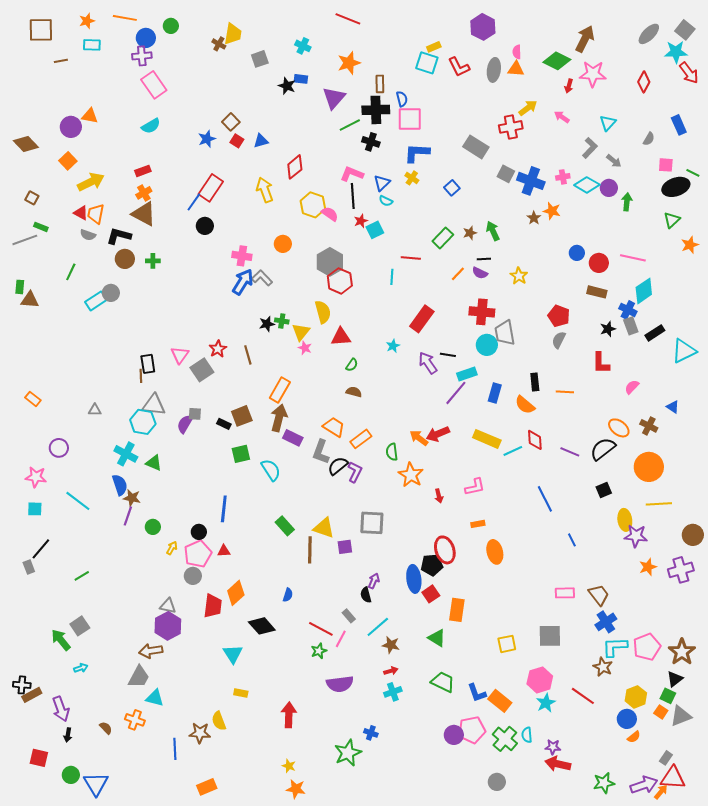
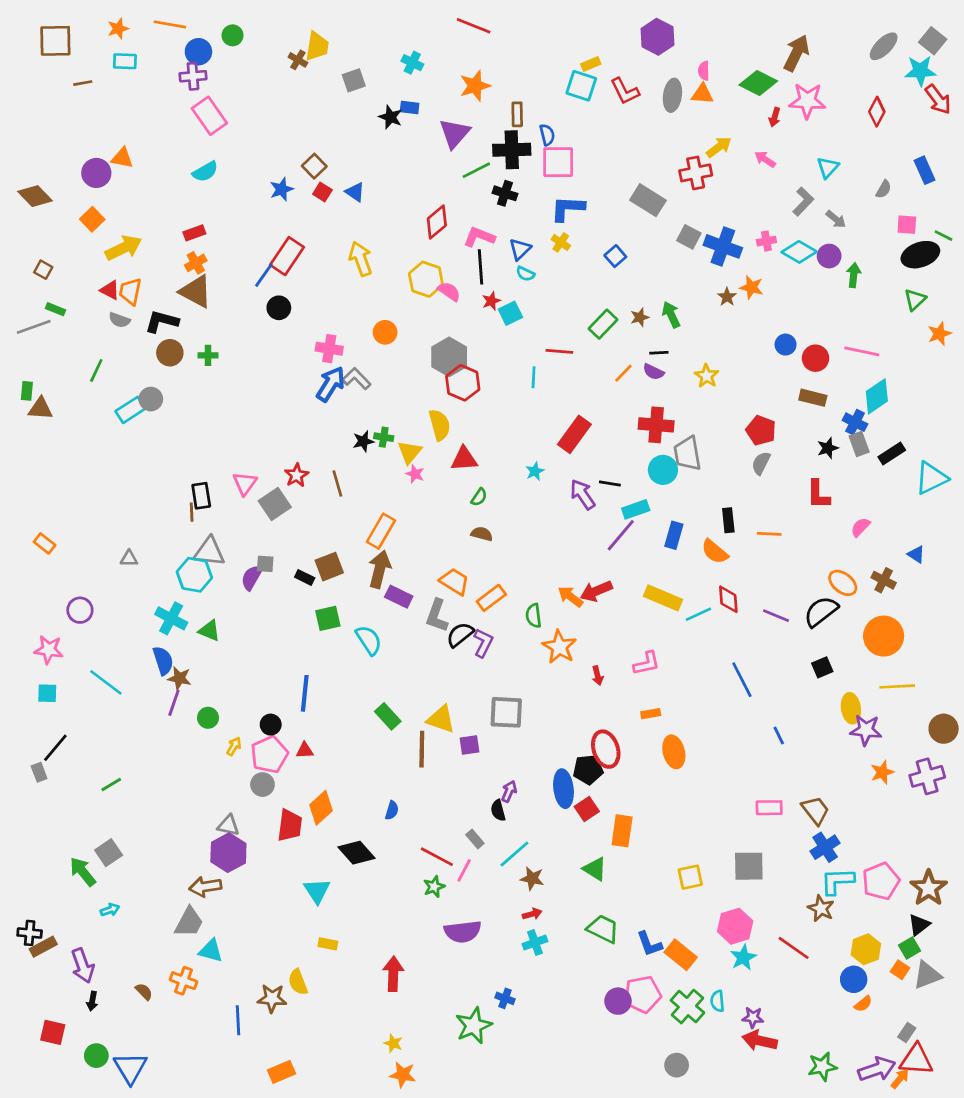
blue triangle: (261, 141) -> (355, 192), turned 49
red diamond: (295, 167) -> (437, 222), moved
green square: (668, 696) -> (909, 948), turned 35

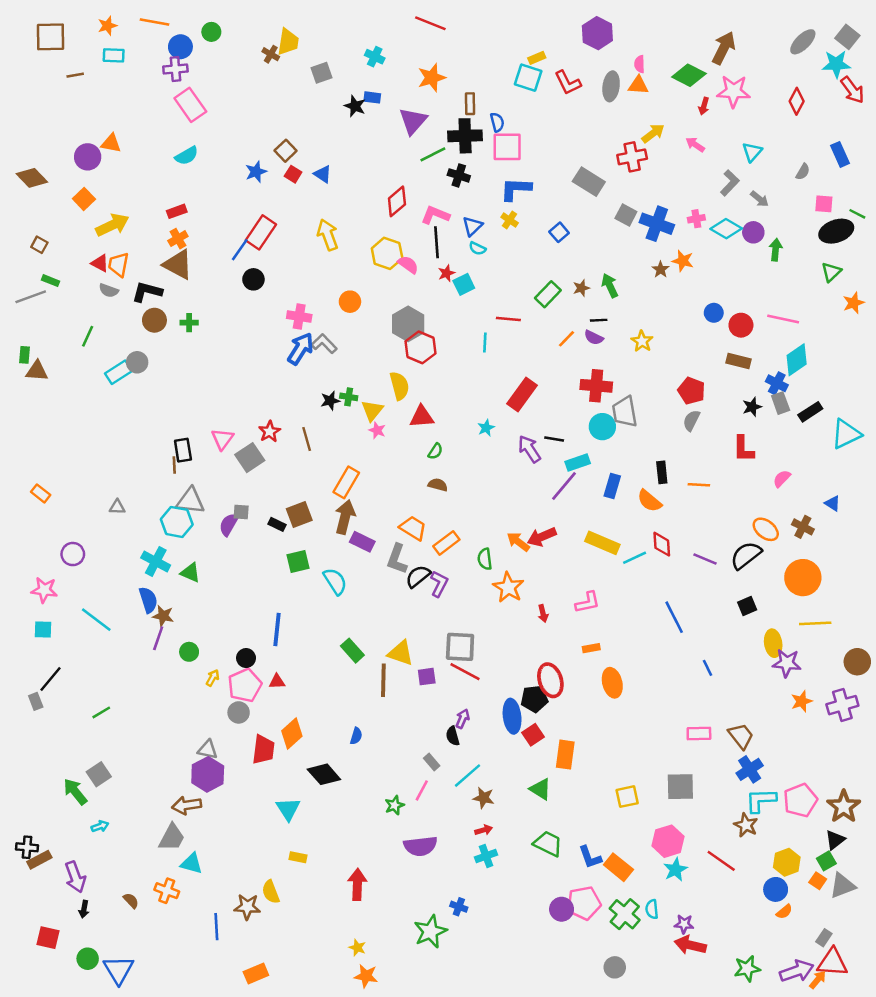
red line: (437, 857) -> (465, 672), moved

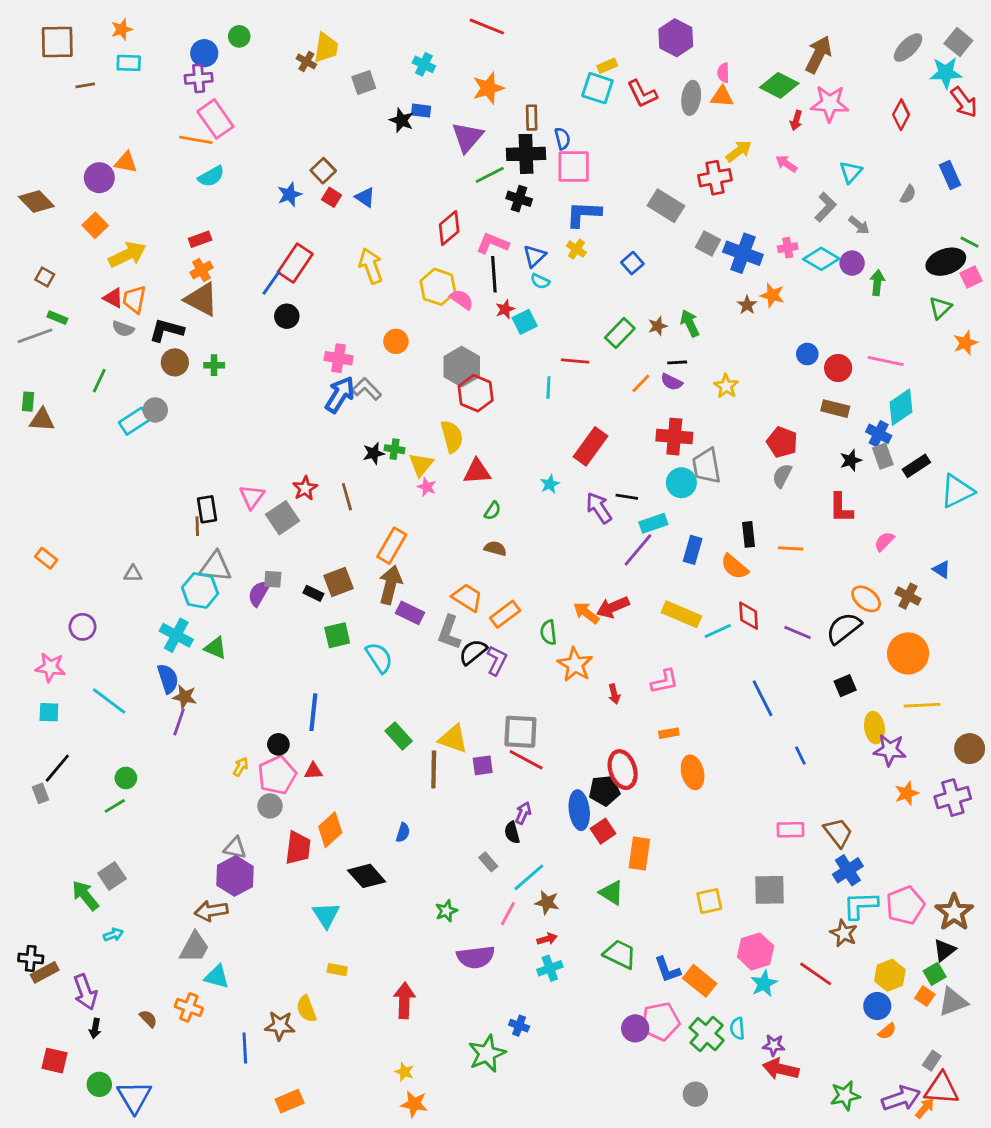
orange line: (154, 22) -> (196, 140), moved
pink square: (824, 204) -> (971, 277), moved, turned -30
green circle: (189, 652) -> (126, 778), moved
pink line: (422, 790) -> (508, 914), moved

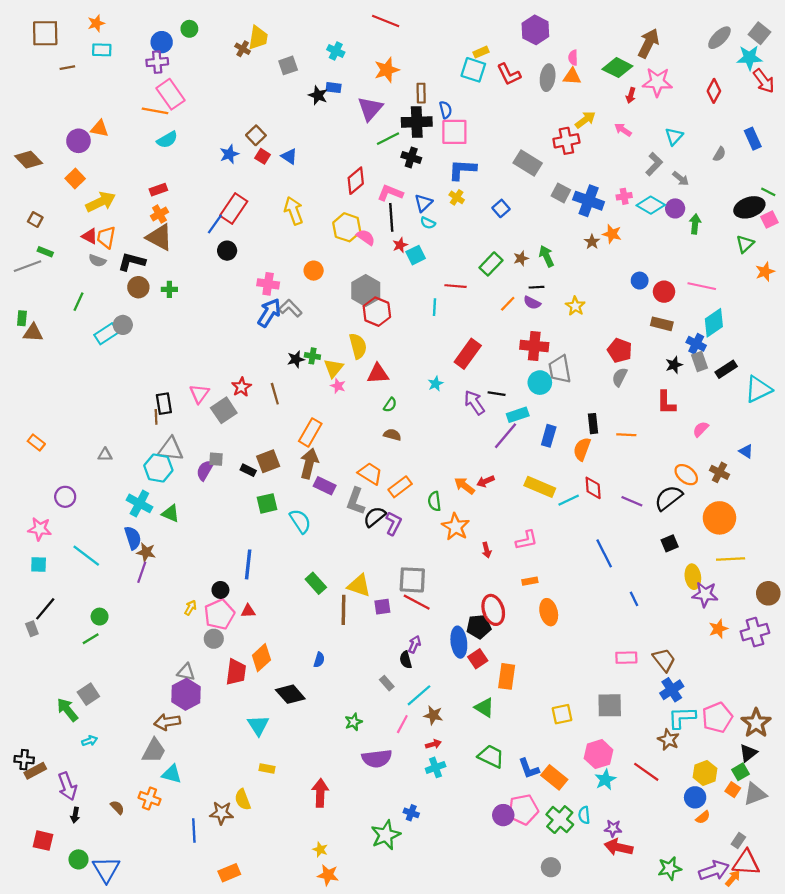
orange semicircle: (735, 567) -> (582, 449), turned 70
red arrow: (613, 607) -> (485, 481), size x0.7

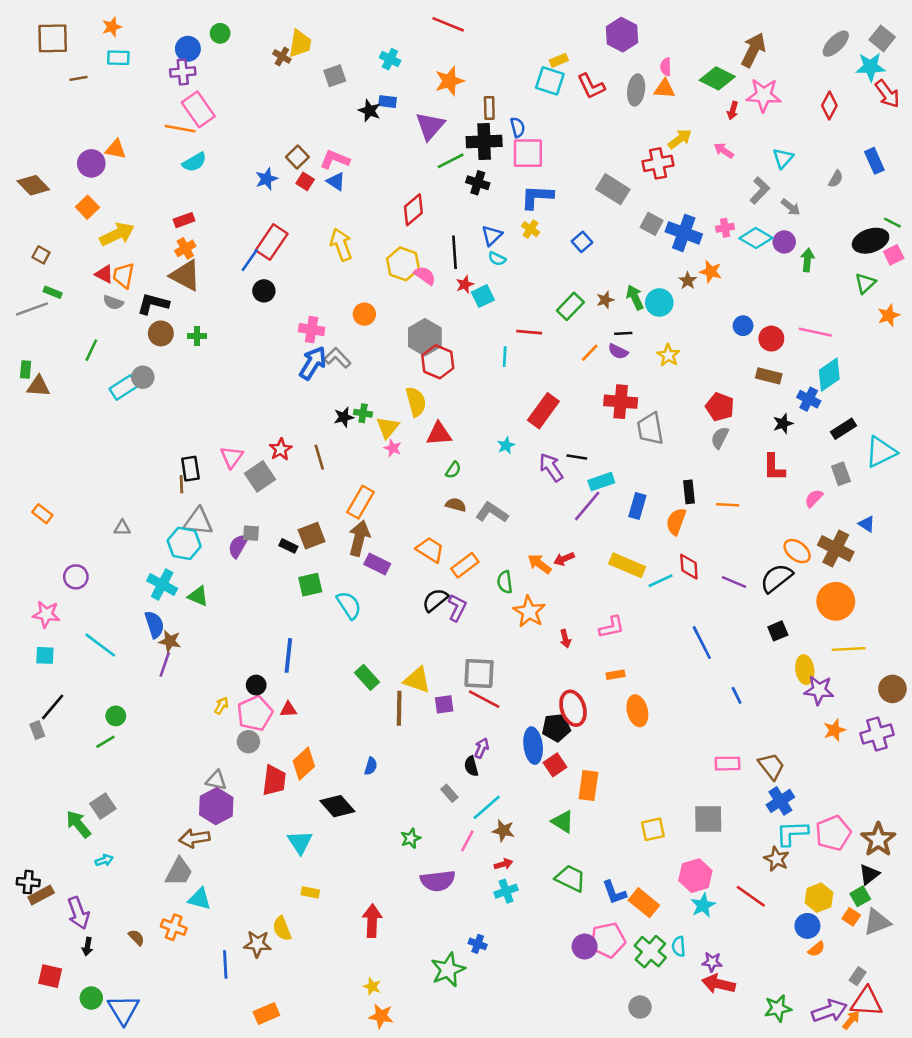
pink L-shape: (390, 193) -> (335, 160), moved
gray rectangle: (700, 362) -> (841, 474), moved
cyan circle: (540, 383) -> (659, 303), moved
brown cross: (719, 472) -> (836, 549), size x1.5
gray L-shape: (356, 501) -> (492, 512), moved, turned 104

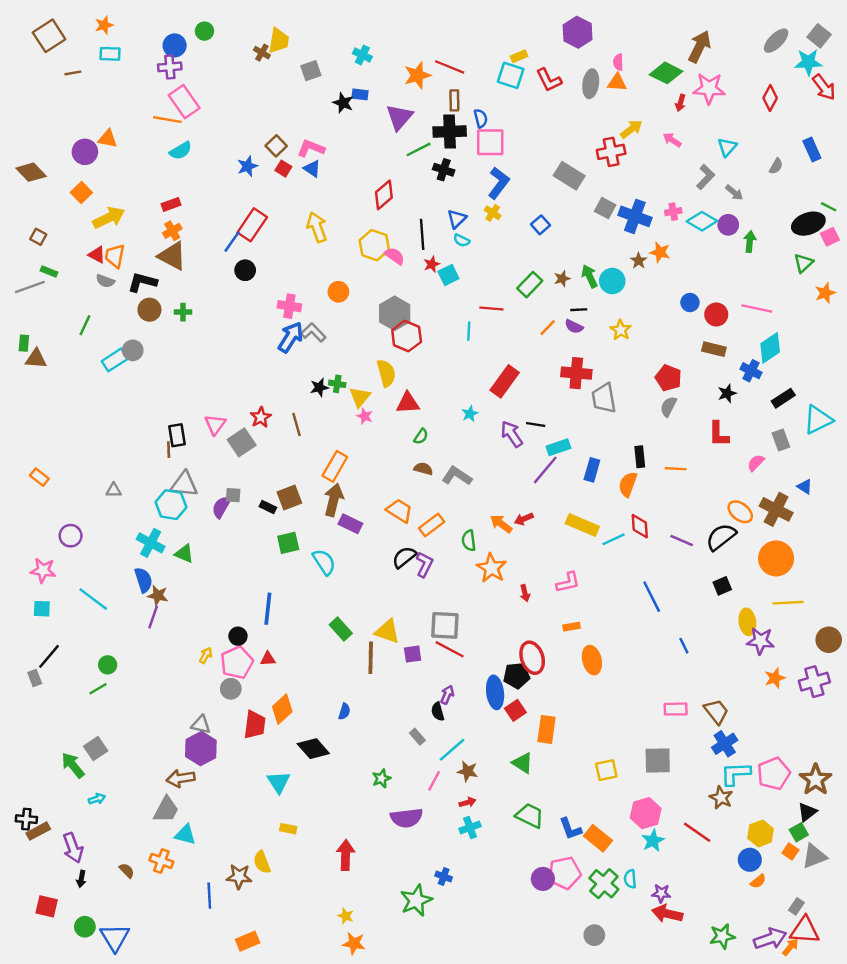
red line: (448, 24) -> (450, 67), moved
brown square: (53, 38) -> (49, 36), turned -32
blue L-shape: (537, 197) -> (499, 183), turned 124

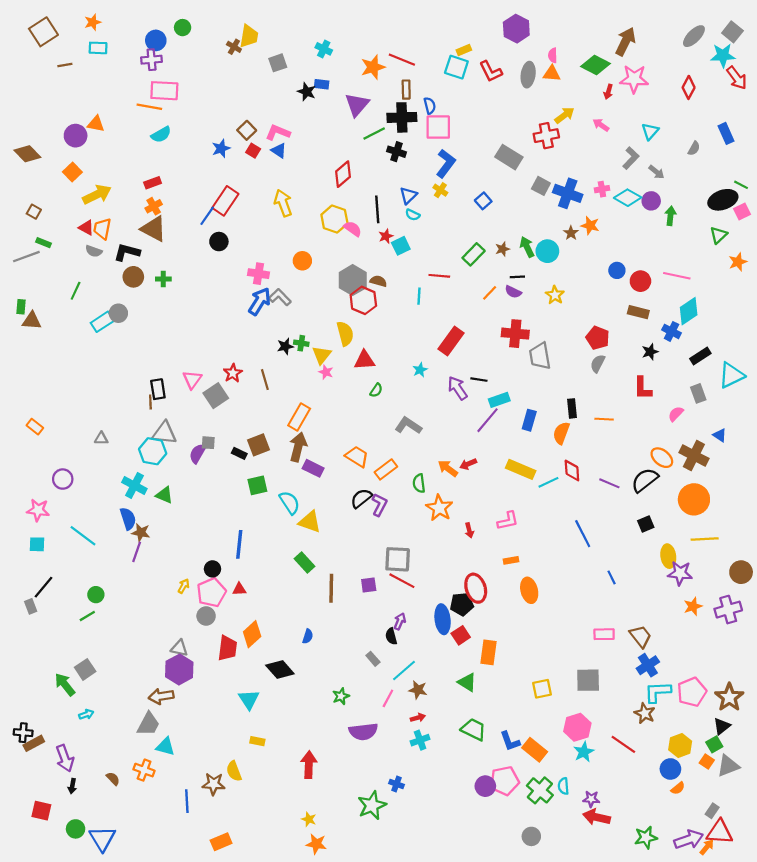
pink rectangle: (184, 102) -> (164, 91), turned -52
brown semicircle: (423, 469) -> (378, 281), moved
yellow triangle: (387, 631) -> (310, 522), moved

